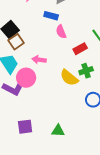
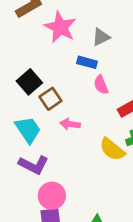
brown square: (16, 42) -> (50, 99), moved
pink circle: (26, 78) -> (52, 196), moved

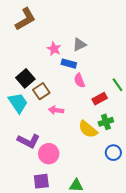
pink star: (60, 27) -> (54, 49), moved, size x0.6
cyan trapezoid: (28, 130) -> (18, 103), moved
pink circle: (52, 196) -> (49, 154), moved

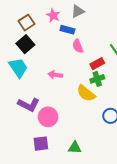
brown square: (41, 91) -> (26, 23), moved
green cross: (106, 122) -> (97, 79), moved

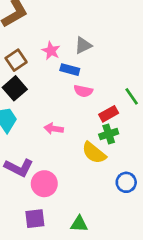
pink semicircle: (78, 46) -> (83, 91), turned -56

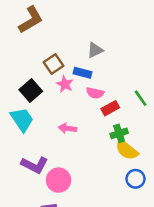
pink star: (51, 51) -> (65, 84), moved
brown square: (16, 60) -> (53, 64), moved
red rectangle: (109, 114) -> (110, 108), moved
yellow semicircle: (94, 153) -> (127, 150), moved

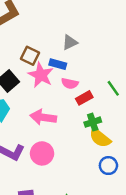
brown square: (53, 64) -> (30, 56), turned -30
pink star: (65, 84) -> (41, 75), size x1.5
pink arrow: (67, 128) -> (43, 117), size x1.5
pink circle: (59, 180) -> (42, 153), moved

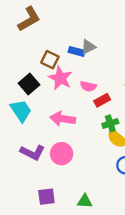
blue rectangle: (58, 64) -> (77, 51), moved

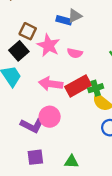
brown square: (50, 60) -> (28, 31), moved
red rectangle: (102, 100) -> (78, 86), moved, size x1.6
purple L-shape: (33, 152) -> (32, 125), moved

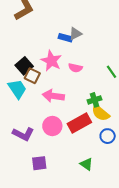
brown square: (28, 31) -> (32, 76), moved
red rectangle: (78, 86) -> (79, 123), moved
purple L-shape: (32, 125) -> (23, 134), moved
green triangle: (72, 162) -> (86, 164), moved, turned 32

